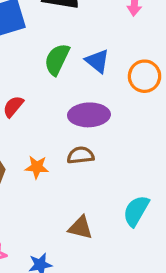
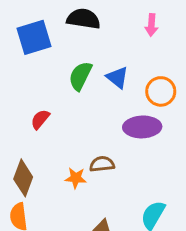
purple ellipse: (89, 115) -> (142, 127), moved
orange star: (37, 167) -> (76, 178), moved

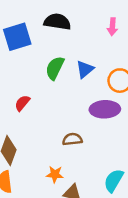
blue triangle: (117, 78) -> (85, 69), turned 42
orange star: (76, 178) -> (55, 174), moved

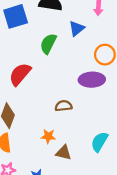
blue triangle: (85, 69) -> (77, 28), moved
red semicircle: (22, 103) -> (20, 74), size x1.6

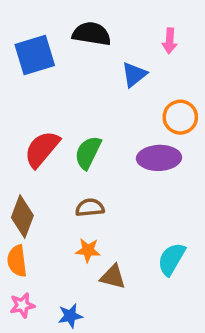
green semicircle: (48, 44) -> (88, 153), moved
brown semicircle: (64, 106) -> (90, 208), moved

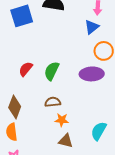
blue triangle: (134, 75) -> (92, 27), moved
red semicircle: (42, 149) -> (26, 69), size x0.7
orange star: (88, 250) -> (62, 120), moved

